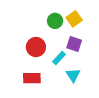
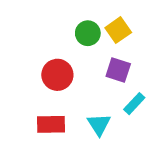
cyan rectangle: (59, 58) -> (134, 104), moved
cyan triangle: (73, 75) -> (99, 124), moved

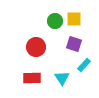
yellow square: (118, 30) -> (74, 19), turned 35

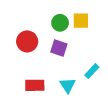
purple square: (74, 44) -> (59, 48), moved
red circle: (36, 47) -> (27, 41), moved

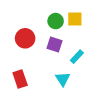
cyan rectangle: (92, 71) -> (77, 57), moved
red rectangle: (35, 85) -> (20, 79), moved, turned 72

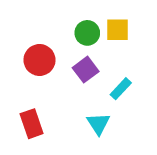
purple square: (55, 44) -> (86, 70), turned 35

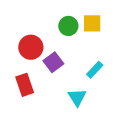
purple square: (86, 70) -> (53, 62), moved
red rectangle: (32, 124) -> (25, 85), moved

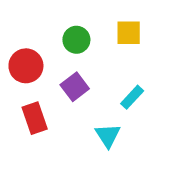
green circle: (68, 26) -> (76, 40), moved
red circle: (31, 47) -> (26, 66), moved

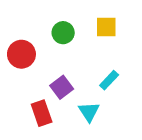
purple square: (75, 87) -> (62, 87), moved
red rectangle: (35, 118) -> (42, 113), moved

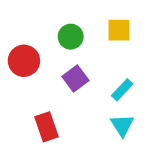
purple square: (62, 87) -> (75, 78), moved
cyan triangle: (89, 112) -> (122, 125), moved

